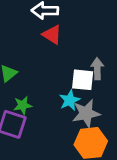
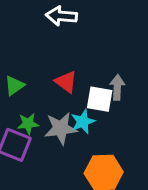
red triangle: (52, 35) -> (66, 82), moved
gray star: (86, 113) -> (61, 128), moved

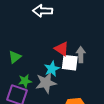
red triangle: (66, 82) -> (62, 49), moved
cyan star: (83, 122) -> (52, 69), moved

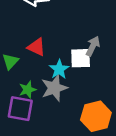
red triangle: (62, 49) -> (36, 47), moved
gray arrow: (81, 55) -> (93, 46), turned 35

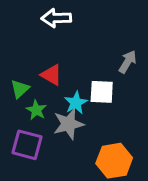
gray arrow: (93, 46) -> (128, 62), moved
green star: (28, 90) -> (36, 110), moved, turned -30

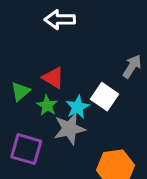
white square: (102, 92) -> (105, 97), turned 30
green star: (36, 110) -> (47, 105), moved

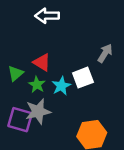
white square: (105, 97) -> (83, 78), turned 35
gray star: (69, 129) -> (38, 111), moved

